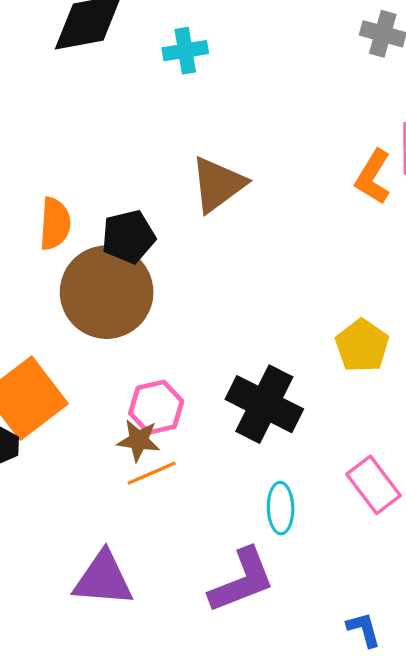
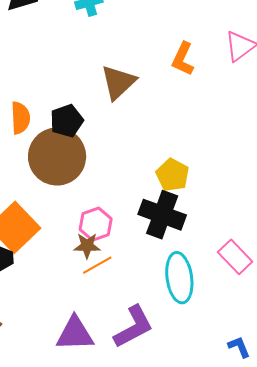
orange L-shape: (373, 177) -> (183, 59), moved
yellow pentagon: (362, 346) -> (173, 175), moved
cyan ellipse: (281, 508) -> (179, 278), size x1.6
purple L-shape: (242, 580) -> (133, 327), moved

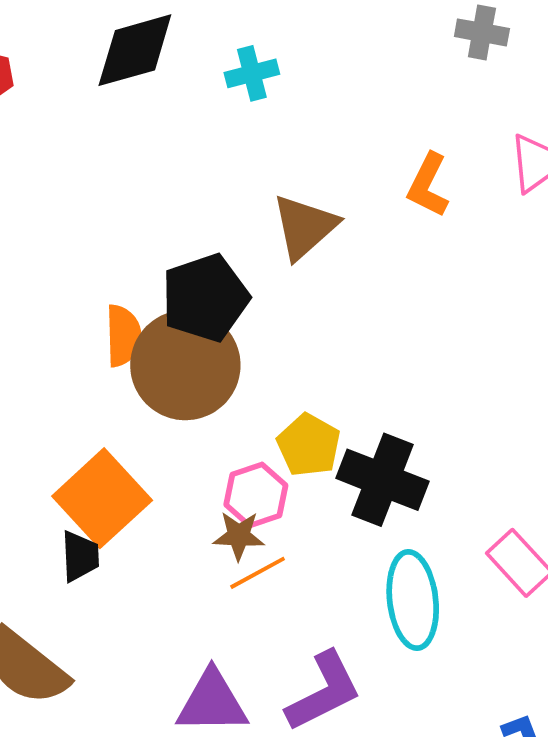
orange semicircle: (20, 118) -> (123, 336), moved
black pentagon: (67, 121) -> (205, 298), size x1.4
yellow pentagon: (173, 175) -> (309, 445), moved

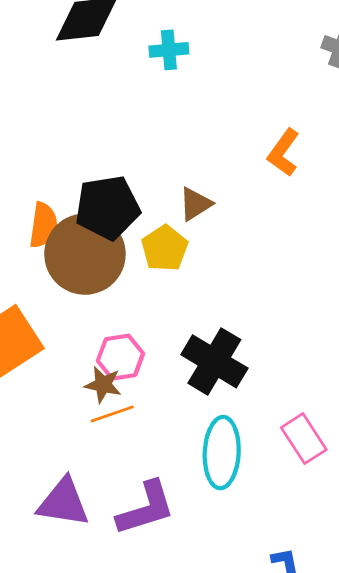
brown triangle: (305, 227) -> (195, 204), moved, size x0.7
yellow pentagon: (309, 445) -> (165, 248), moved

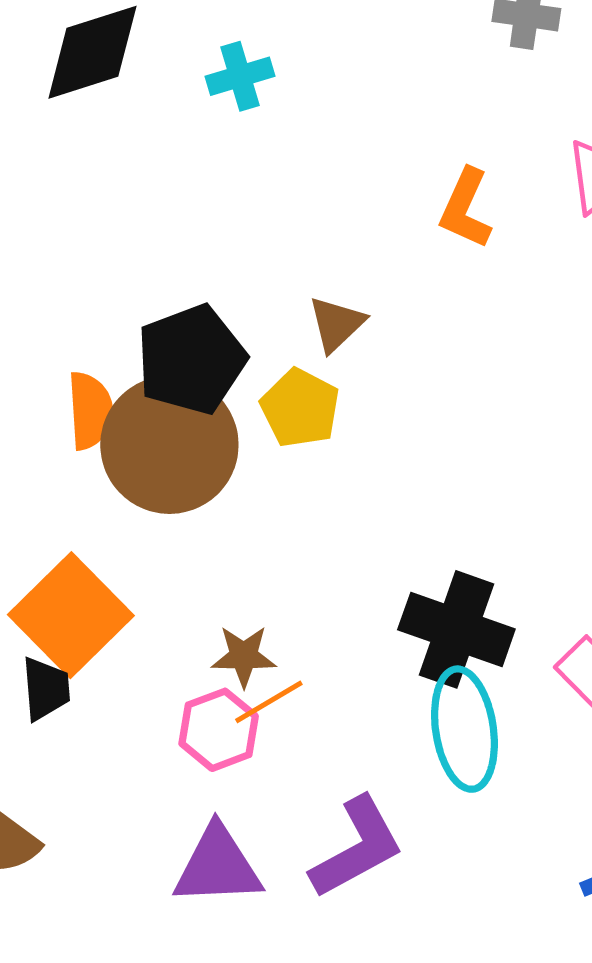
pink hexagon: (120, 357) -> (219, 730), moved
black cross: (214, 361) -> (456, 629), moved

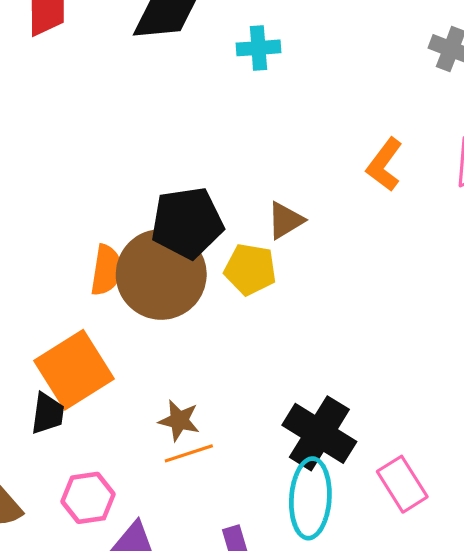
yellow pentagon: (300, 408) -> (250, 269), turned -30
orange semicircle: (90, 411) -> (107, 270), moved
pink hexagon: (219, 730) -> (88, 498), moved

